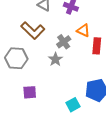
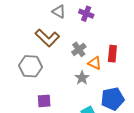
orange triangle: (83, 30) -> (95, 63), moved
gray star: (55, 59) -> (82, 78), moved

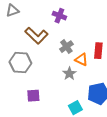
gray triangle: (59, 12) -> (12, 11), moved, turned -48
purple cross: (86, 14) -> (59, 16), moved

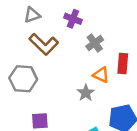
gray triangle: (12, 11) -> (32, 15), moved
gray cross: (66, 47) -> (95, 43), moved

